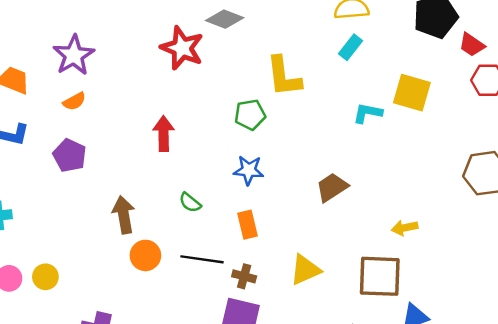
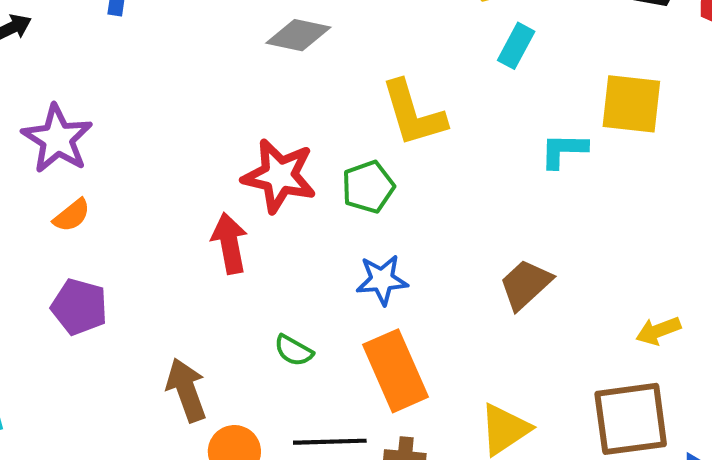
red star: (182, 48) -> (279, 176), moved
orange rectangle: (247, 225) -> (396, 371), size x1.6

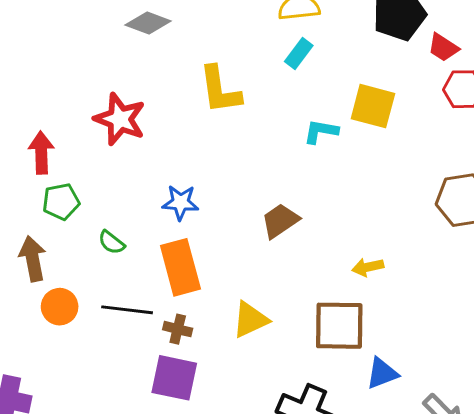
green pentagon: (368, 187) -> (61, 202), moved
red arrow: (230, 243) -> (41, 153), moved

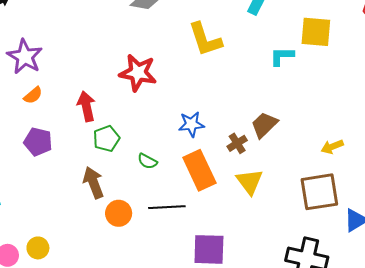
yellow triangle: (250, 320) -> (250, 182), moved, turned -32
brown cross: (178, 329) -> (237, 143), moved, turned -36

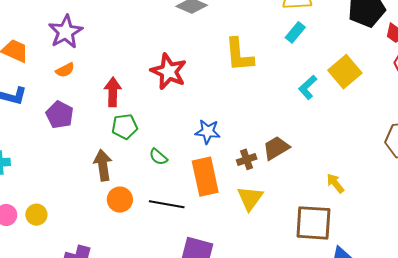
yellow square: (316, 32) -> (345, 72), turned 32
cyan L-shape: (282, 56) -> (308, 87), turned -55
yellow arrow: (332, 147) -> (335, 183), turned 60

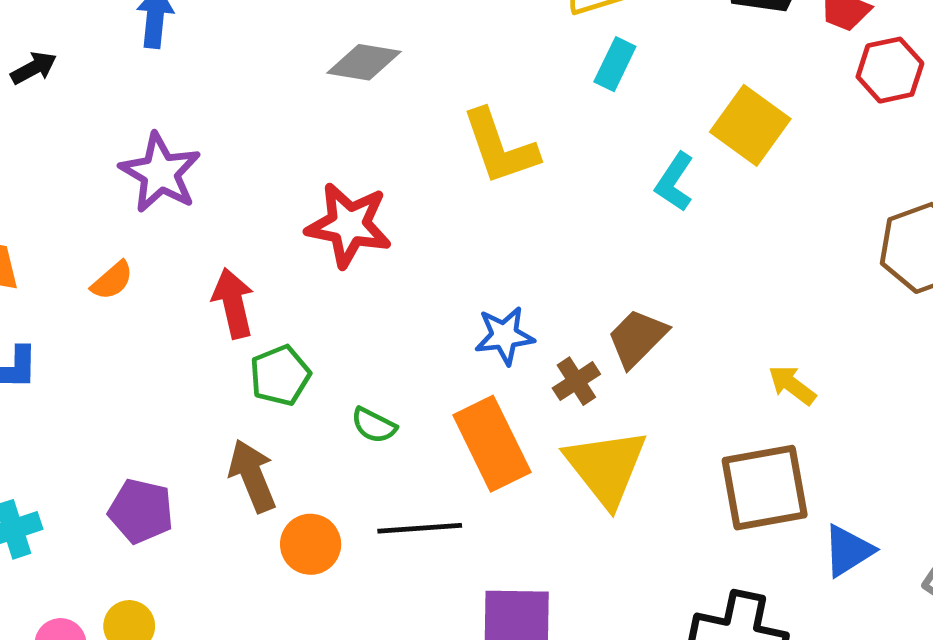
purple star: (66, 32) -> (160, 173), moved
purple pentagon: (60, 115) -> (141, 511), moved
blue star: (208, 132) -> (504, 336), moved
yellow triangle: (250, 198) -> (606, 467), size x1.4

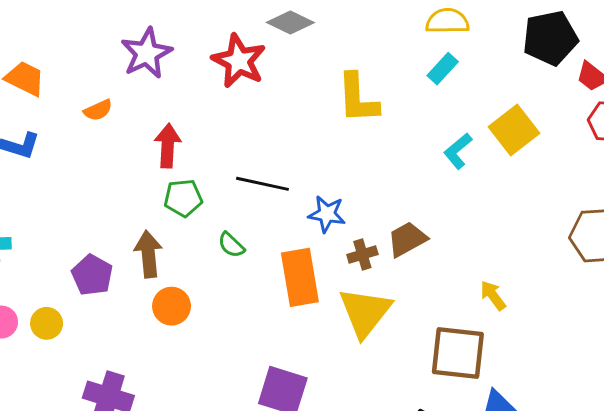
red star: (349, 225) -> (239, 61), moved
purple pentagon: (141, 511) -> (92, 275), moved
black line: (420, 528) -> (262, 184), moved

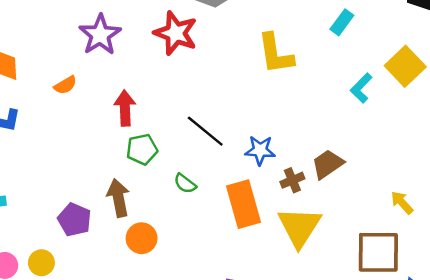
black line: (262, 184) -> (205, 131), turned 33

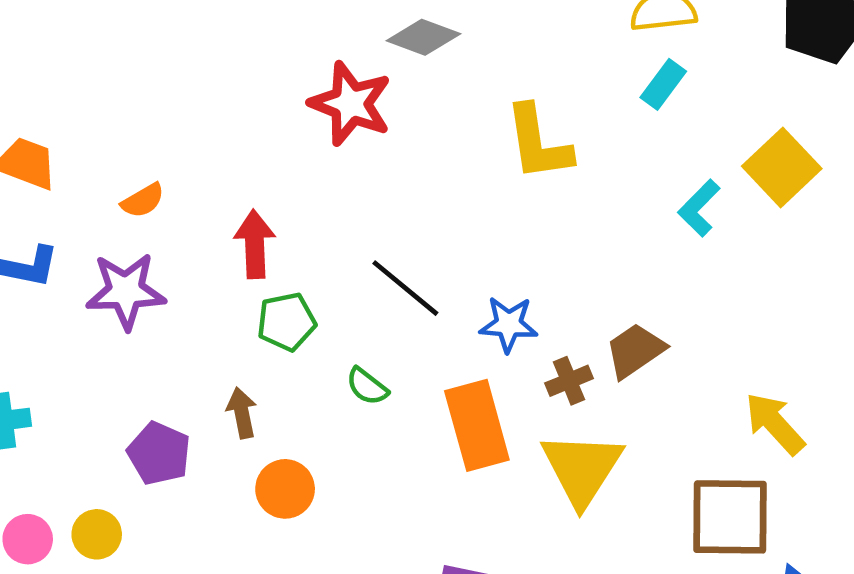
purple star: (100, 35) -> (126, 291), moved, turned 30
brown arrow: (118, 198) -> (242, 413), size x0.7
yellow arrow: (402, 203) -> (775, 424), size x1.4

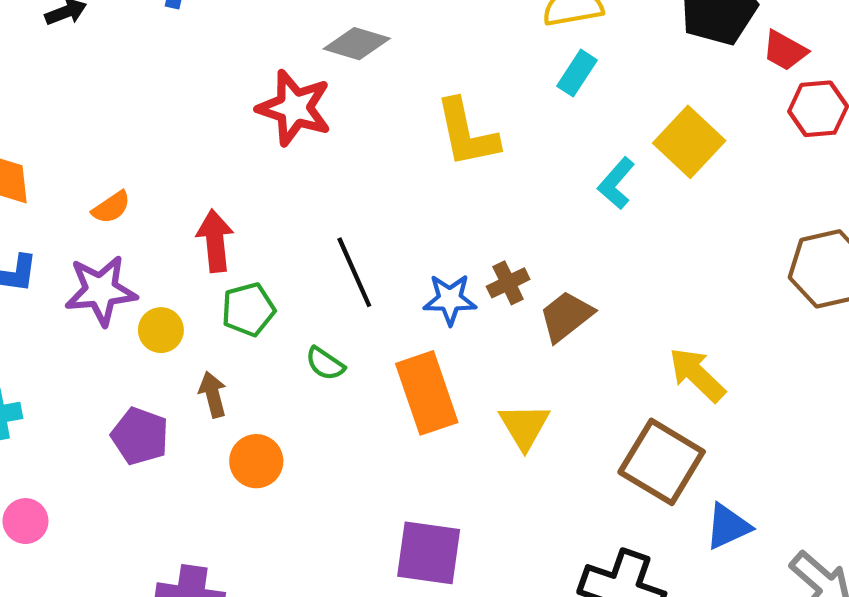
black line: (405, 288) -> (354, 272), turned 30
brown cross: (569, 381) -> (508, 283), moved
yellow triangle: (582, 469) -> (524, 426), size x0.7
brown square: (730, 517) -> (662, 462), turned 34
yellow circle: (97, 534) -> (161, 330), moved

